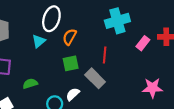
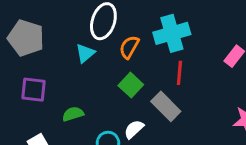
cyan cross: (117, 21) -> (172, 33), moved
green square: (71, 63) -> (131, 85), turned -35

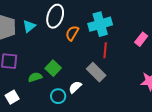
cyan triangle: (85, 53) -> (29, 26), moved
green square: (131, 85) -> (53, 68), moved

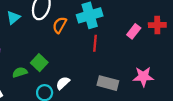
gray rectangle: (96, 72) -> (108, 83), moved, turned -30

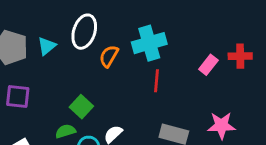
green semicircle: (20, 72) -> (65, 131), moved

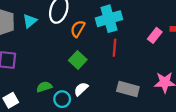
green square: (81, 107) -> (78, 60), moved

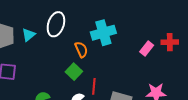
orange semicircle: (78, 29) -> (81, 50), moved, turned 126
red line: (115, 48) -> (94, 86), moved

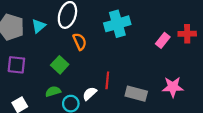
orange semicircle: (81, 50) -> (80, 42), moved
green square: (74, 72) -> (60, 65), moved

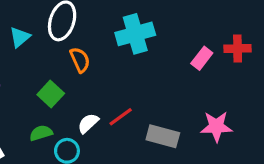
red line: (107, 80) -> (121, 117), turned 49
white semicircle: (90, 94) -> (88, 123), moved

